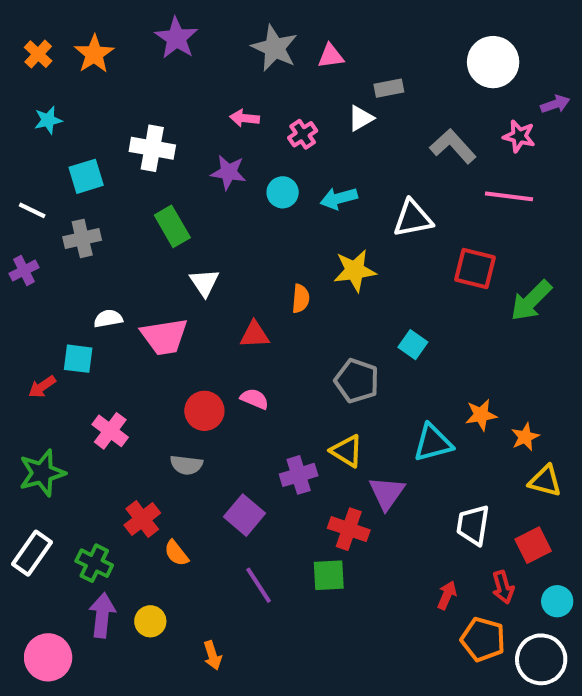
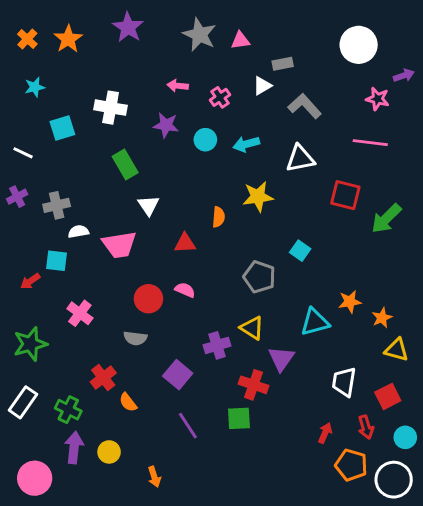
gray L-shape: (453, 146) -> (305, 106), moved
gray cross: (82, 238) -> (57, 205), moved

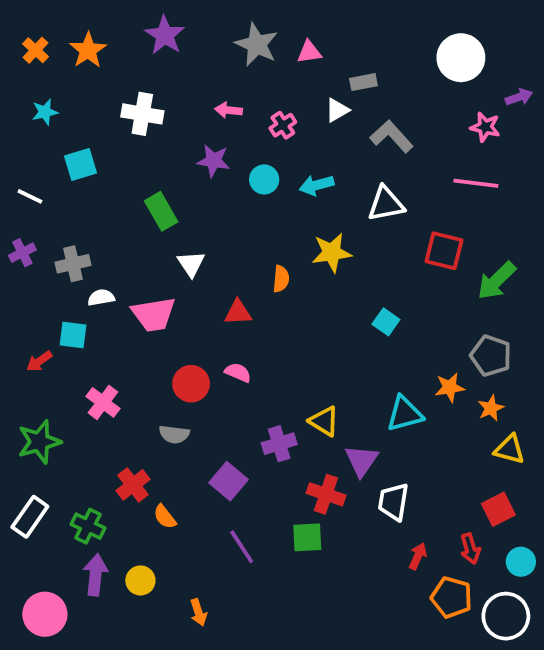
white cross: (111, 108) -> (142, 114), moved
gray pentagon: (259, 277) -> (491, 356), moved
white trapezoid: (344, 382) -> (393, 502), moved

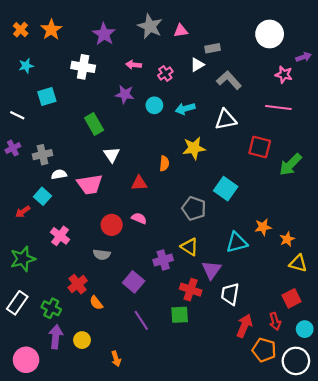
purple star: (165, 35) -> (104, 34), moved
cyan square: (386, 322) -> (226, 189), size x1.5
cyan square: (73, 335) -> (42, 196), turned 35
gray pentagon: (491, 356) -> (194, 208), moved
red arrow: (418, 556) -> (244, 326), size x1.5

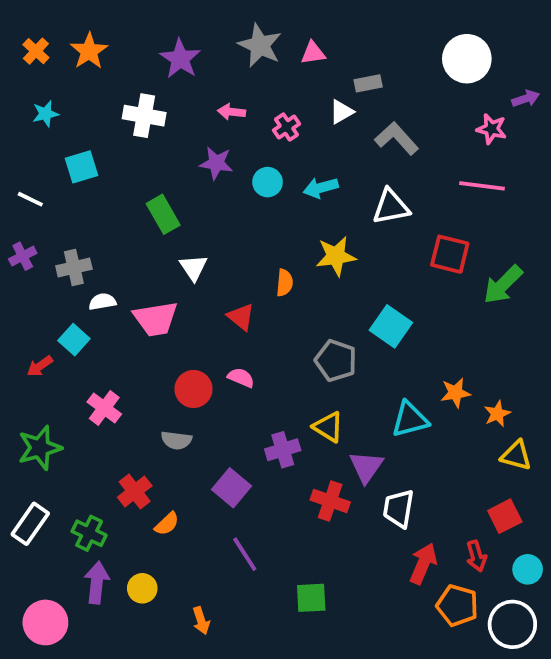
red triangle: (139, 183) -> (241, 317), turned 42
orange semicircle: (96, 303) -> (167, 524), turned -96
green square: (180, 315) -> (311, 598), moved

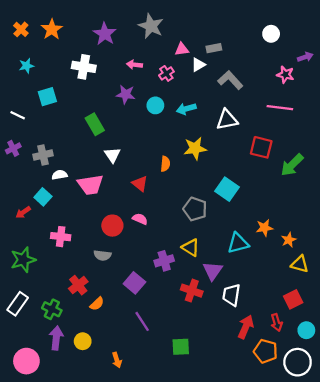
pink triangle: (313, 53) -> (182, 49), moved
white circle: (467, 59) -> (271, 34), size x0.6
pink cross: (104, 408) -> (61, 237), turned -30

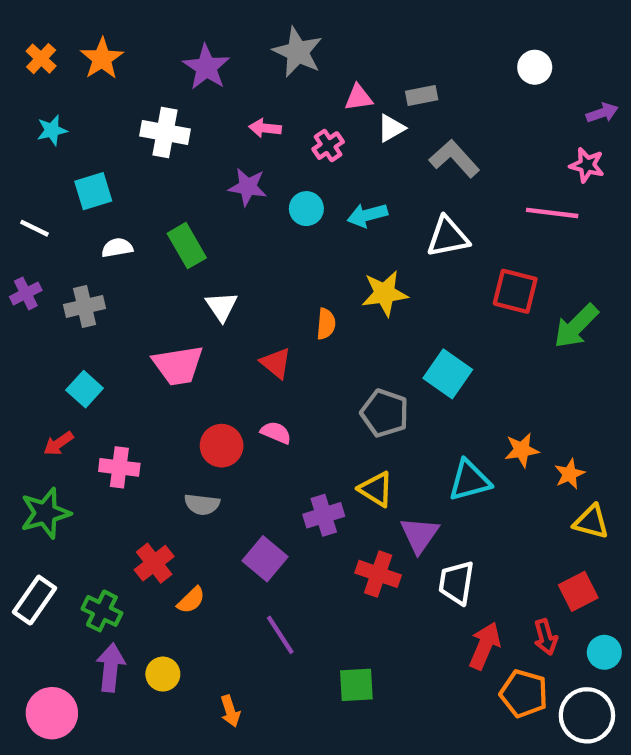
pink star: (285, 75) -> (587, 165), moved
white semicircle: (60, 175) -> (117, 248), moved
red arrow: (23, 212) -> (58, 443), moved

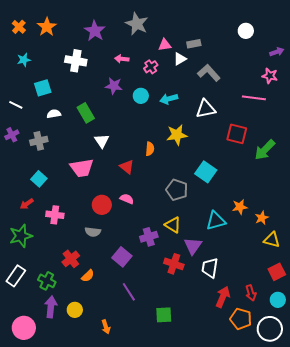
red square: (578, 591) -> (277, 272), moved

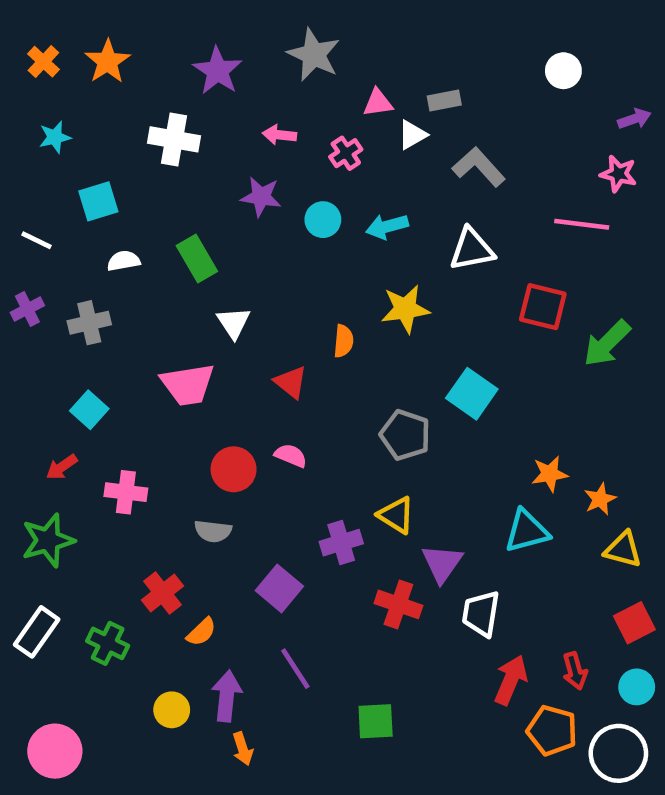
cyan triangle: (216, 221) -> (527, 531), moved
purple arrow: (51, 307) -> (227, 696), moved

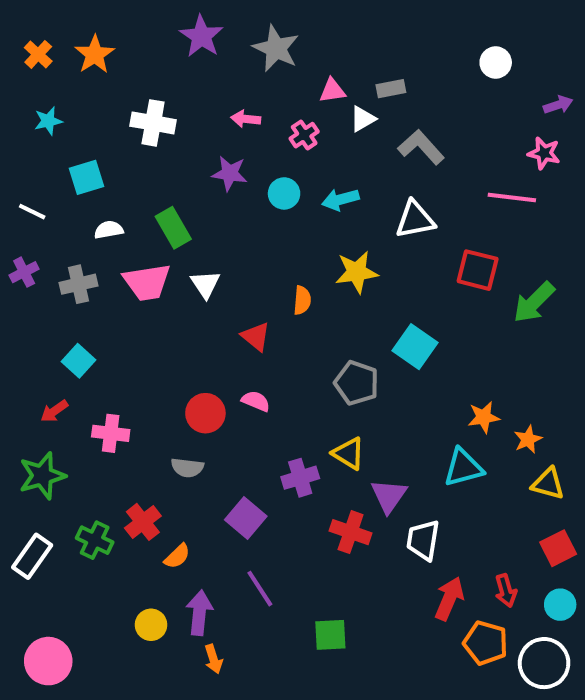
purple star: (218, 71) -> (201, 36), moved
pink trapezoid: (188, 385) -> (147, 282), moved
green cross: (108, 643) -> (95, 540), moved

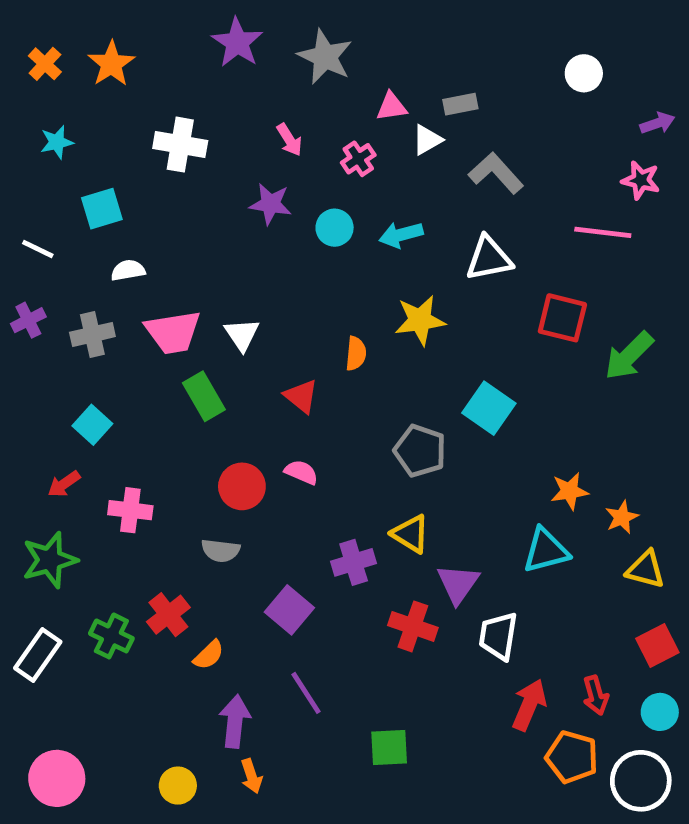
pink arrow: (246, 119) -> (289, 140), turned -128
green rectangle: (173, 228) -> (204, 396), moved
yellow circle: (151, 625) -> (178, 786), moved

